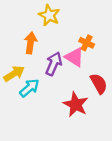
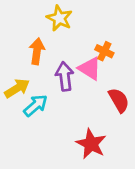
purple arrow: (54, 64) -> (65, 76), turned -30
red star: (76, 104) -> (91, 144), moved

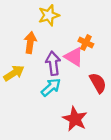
yellow star: (59, 18) -> (49, 15), turned 30
cyan arrow: (36, 105) -> (51, 87), moved

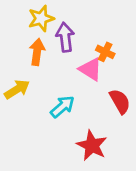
yellow star: (49, 15) -> (41, 18), moved
purple arrow: (53, 63) -> (65, 37), moved

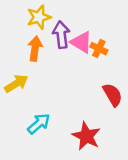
pink triangle: (91, 69) -> (81, 42), moved
cyan arrow: (62, 107) -> (39, 124), moved

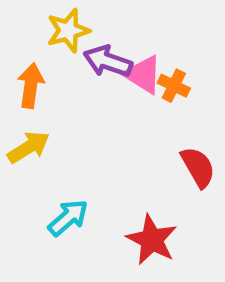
purple arrow: (61, 35) -> (108, 61), turned -64
orange arrow: (35, 49) -> (31, 86), moved

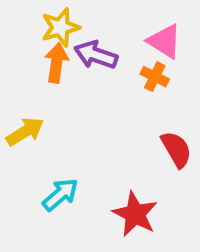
pink triangle: (143, 75) -> (165, 41), moved
orange arrow: (31, 86) -> (56, 63), moved

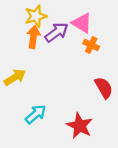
pink triangle: (165, 41) -> (82, 23), moved
purple arrow: (96, 55) -> (57, 32), turned 125

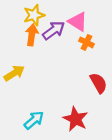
cyan arrow: (36, 114) -> (34, 120), moved

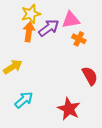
pink triangle: (78, 22) -> (71, 20), turned -42
cyan arrow: (34, 120) -> (24, 100), moved

